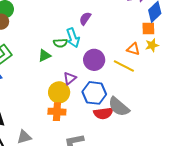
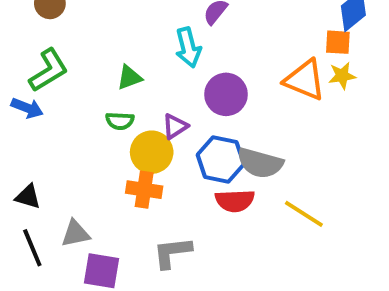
green semicircle: (60, 43) -> (120, 121), moved
orange triangle: (133, 49) -> (305, 80), size x1.6
yellow line: (124, 66) -> (304, 214), moved
gray semicircle: (119, 107) -> (260, 163), moved, turned -30

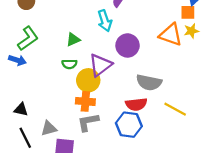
purple triangle: (175, 126) -> (100, 65), size x1.6
blue hexagon: (221, 159) -> (129, 125), moved
gray L-shape: (172, 252) -> (88, 122), moved

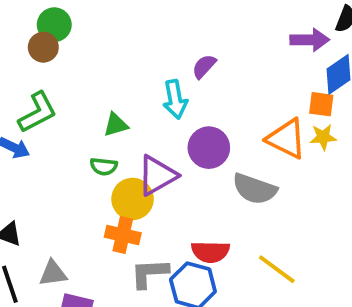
gray semicircle: (149, 82) -> (255, 189), moved
gray L-shape: (88, 122) -> (149, 273), moved

